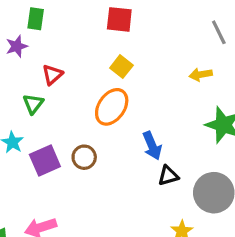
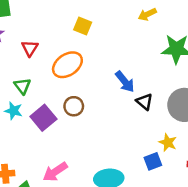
green triangle: (33, 104) -> (22, 86), moved
orange ellipse: (112, 107) -> (67, 65), moved, turned 36
black triangle: (168, 176) -> (144, 102), turned -48

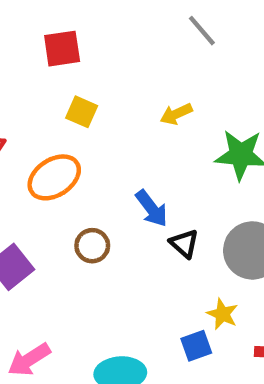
yellow arrow: (147, 14) -> (176, 114), moved
brown circle: (74, 106) -> (92, 246), moved

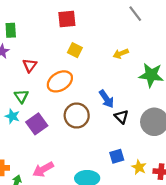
brown circle: (92, 246) -> (77, 116), size x1.5
yellow star: (222, 314) -> (139, 167), moved
blue square: (196, 346) -> (117, 156), moved

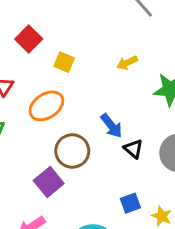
red square: (67, 19) -> (29, 39), moved, turned -36
purple square: (37, 124) -> (49, 182), moved

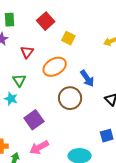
blue arrow: (111, 126) -> (87, 78), moved
purple square: (49, 182) -> (34, 120), moved

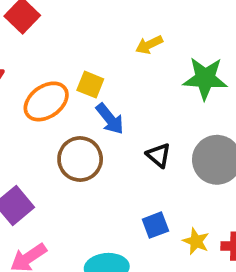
yellow square: (68, 38) -> (90, 85), moved

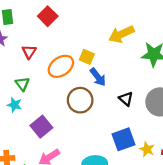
yellow arrow: (149, 45) -> (121, 34), size x1.6
blue square: (155, 225) -> (123, 139), size x1.5

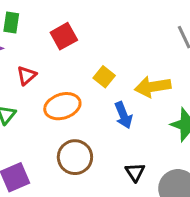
yellow square: (87, 57) -> (104, 77), moved
blue arrow: (98, 77) -> (123, 115), moved

